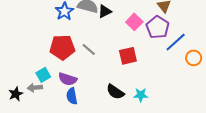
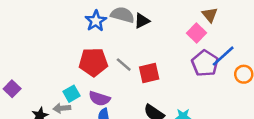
pink square: (134, 22) -> (196, 33), moved
purple pentagon: (158, 27) -> (205, 63), moved
red square: (128, 56) -> (149, 73), moved

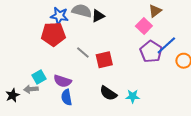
brown triangle: (210, 15) -> (155, 11), turned 32
blue star: (96, 21) -> (59, 16), turned -30
red pentagon: (93, 62) -> (53, 34), moved

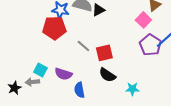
cyan square: (39, 77) -> (40, 70), turned -32
black semicircle: (108, 93) -> (107, 75), moved
blue semicircle: (67, 97) -> (79, 90), moved

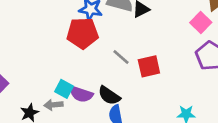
purple semicircle: (63, 74) -> (81, 94), moved
black semicircle: (107, 75) -> (109, 96), moved

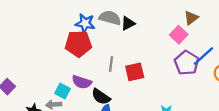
gray line: (121, 57) -> (111, 64), turned 56
purple semicircle: (81, 94) -> (82, 82), moved

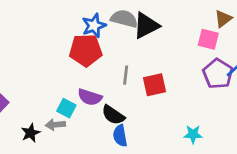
blue star: (85, 23) -> (94, 26), turned -30
black triangle: (128, 23) -> (146, 26), size x1.5
pink square: (179, 35) -> (208, 39), turned -30

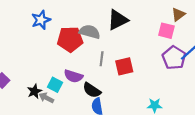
gray semicircle: (124, 19) -> (90, 32), moved
blue star: (94, 26) -> (41, 20), moved
gray arrow: (55, 125) -> (46, 98), turned 32
black star: (31, 133) -> (34, 91), moved

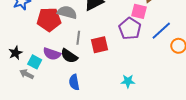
purple pentagon: (174, 58) -> (130, 29), moved
black semicircle: (92, 90) -> (69, 56), moved
black star: (34, 91) -> (15, 53), moved

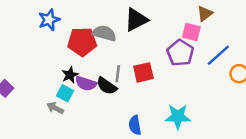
gray line: (78, 38) -> (118, 74), moved
black star: (15, 53) -> (70, 75), moved
cyan star: (128, 81) -> (178, 117), size x1.5
blue semicircle: (74, 82) -> (135, 125), moved

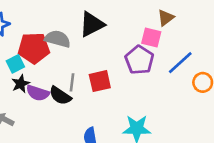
cyan square: (65, 93) -> (15, 64), moved, turned 35

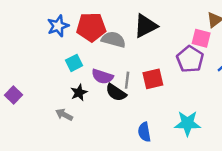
red pentagon: (34, 48) -> (91, 27), moved
black star: (21, 84) -> (79, 93), moved
purple semicircle: (38, 93) -> (102, 76), moved

